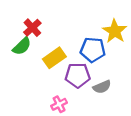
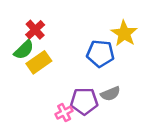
yellow rectangle: (54, 58) -> (39, 62), moved
purple pentagon: (78, 75) -> (84, 101), moved

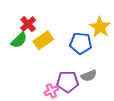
yellow rectangle: (39, 62) -> (43, 40), moved

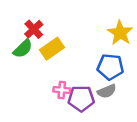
blue pentagon: (81, 43) -> (110, 67), moved
pink cross: (51, 91) -> (62, 90), moved, turned 32

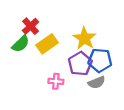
yellow star: (120, 33) -> (85, 38), moved
purple pentagon: (81, 99) -> (80, 64), moved, turned -30

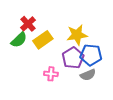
yellow star: (85, 38) -> (77, 35), turned 30

